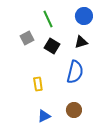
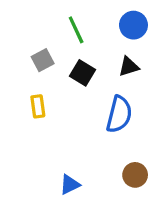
yellow rectangle: (38, 84) -> (38, 106), moved
brown circle: (74, 110) -> (135, 175), moved

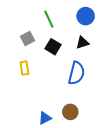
brown circle: (135, 175) -> (70, 112), moved

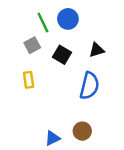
blue circle: (86, 16) -> (68, 19), moved
green line: (49, 19) -> (43, 23), moved

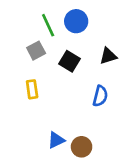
blue semicircle: (89, 86) -> (100, 96), size x0.7
brown circle: (82, 131) -> (82, 147), moved
blue triangle: (52, 138) -> (56, 140), moved

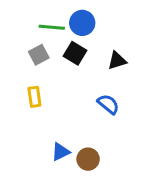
green line: (48, 25) -> (52, 27), turned -60
black square: (69, 61) -> (75, 53), moved
blue semicircle: (100, 96) -> (108, 104), turned -65

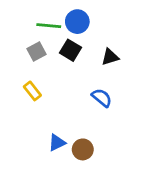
yellow rectangle: (34, 97) -> (32, 91), turned -30

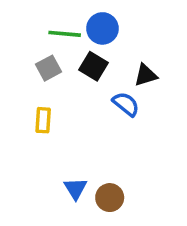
yellow rectangle: (32, 91) -> (43, 120), turned 42
blue semicircle: (102, 98) -> (126, 104), moved
blue triangle: (57, 143) -> (75, 189), turned -36

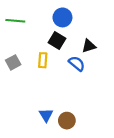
green line: (65, 34) -> (15, 21), moved
gray square: (49, 68) -> (13, 62), moved
yellow rectangle: (43, 120) -> (43, 60), moved

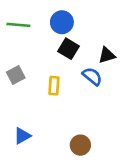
blue circle: (62, 17) -> (62, 22), moved
yellow rectangle: (43, 60) -> (54, 86), moved
blue triangle: (46, 115) -> (22, 136), moved, turned 32

